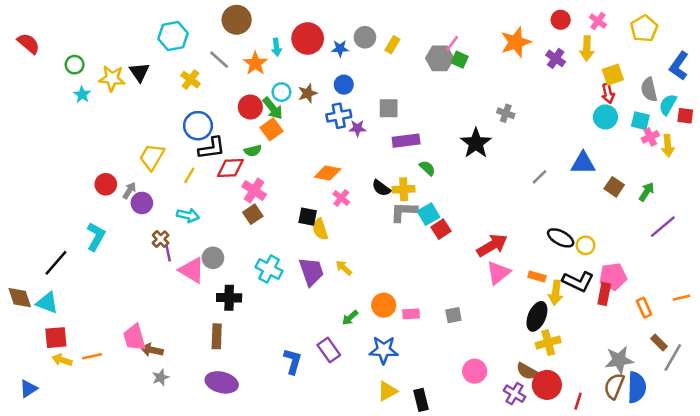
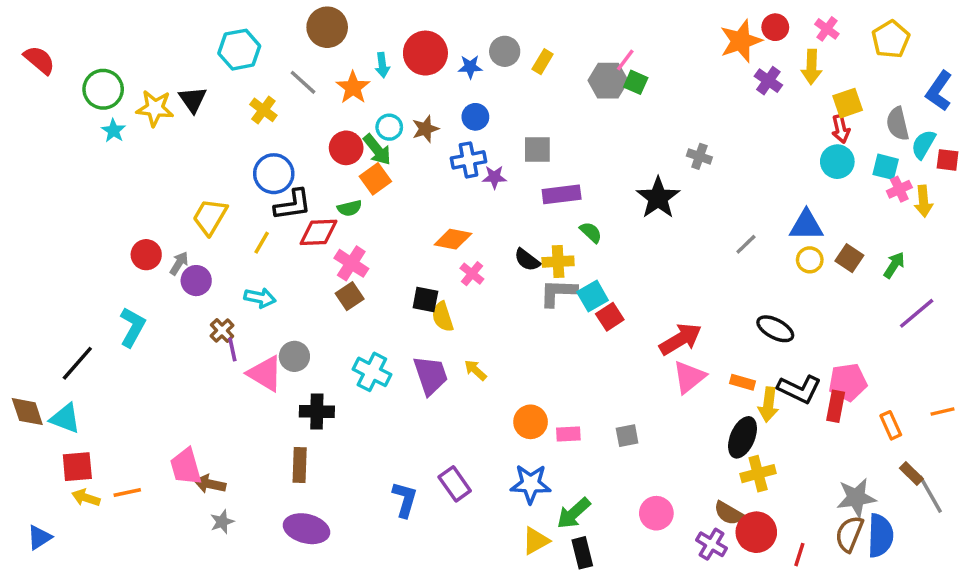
orange star: (516, 42) -> (741, 41), moved
green circle: (75, 65) -> (103, 89), size x1.5
yellow circle: (586, 245) -> (810, 260), moved
green arrow: (350, 318) -> (574, 513), moved, size x1.5
gray line: (673, 357) -> (930, 494), turned -60

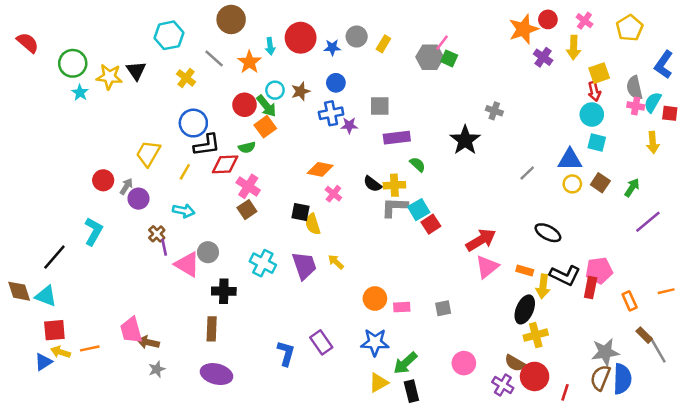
cyan square: (886, 167) -> (597, 143), moved
pink cross: (899, 189) -> (636, 106), moved, turned 35
blue triangle: (39, 537) -> (43, 362), moved

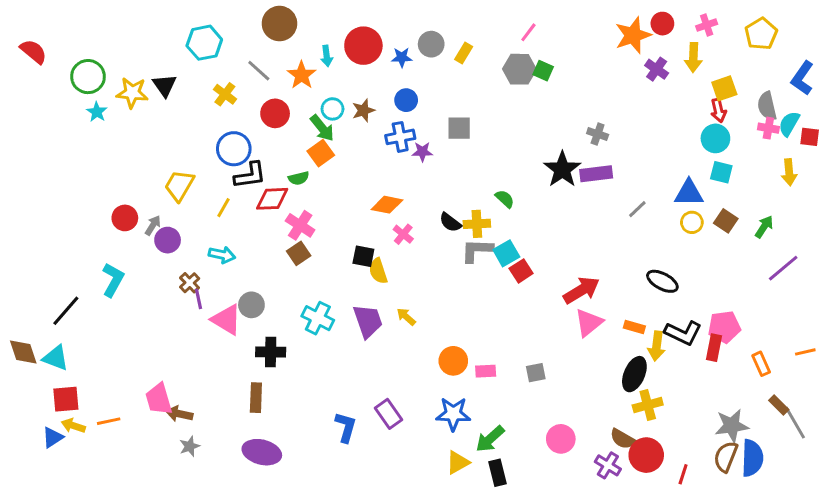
pink cross: (584, 21) -> (707, 25), turned 35
pink line: (442, 43) -> (528, 32), moved
red circle: (245, 105) -> (275, 113), moved
purple rectangle: (397, 138) -> (596, 174), moved

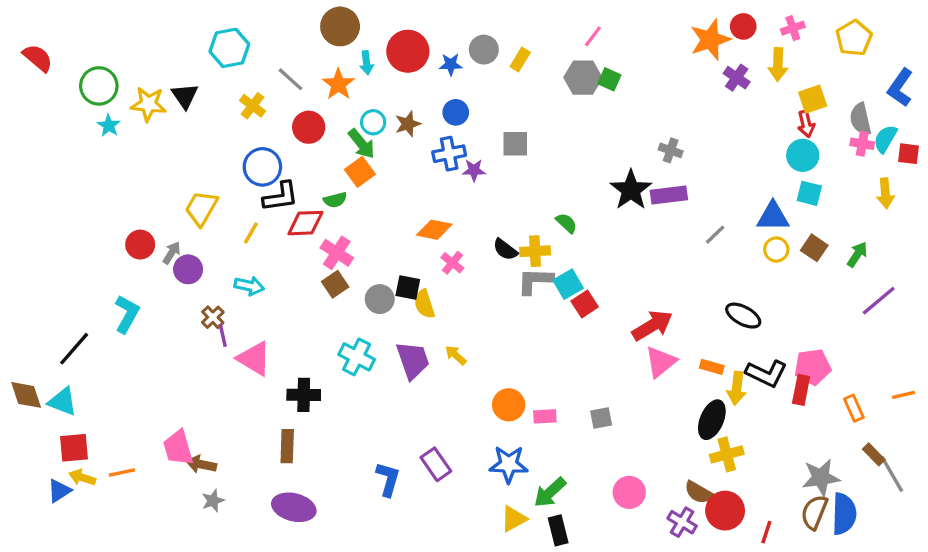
brown circle: (279, 24) -> (340, 26), moved
gray circle: (251, 305) -> (380, 299), moved

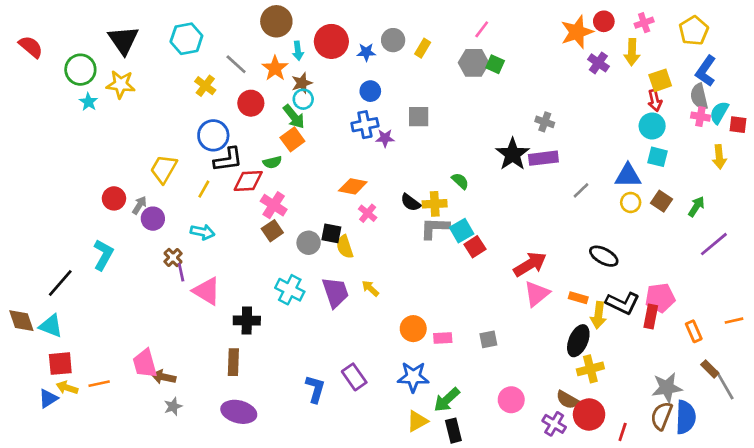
blue L-shape: (900, 88) -> (706, 71), moved
black triangle: (185, 96) -> (123, 40), moved, size x1.4
brown star: (408, 124) -> (302, 83), moved

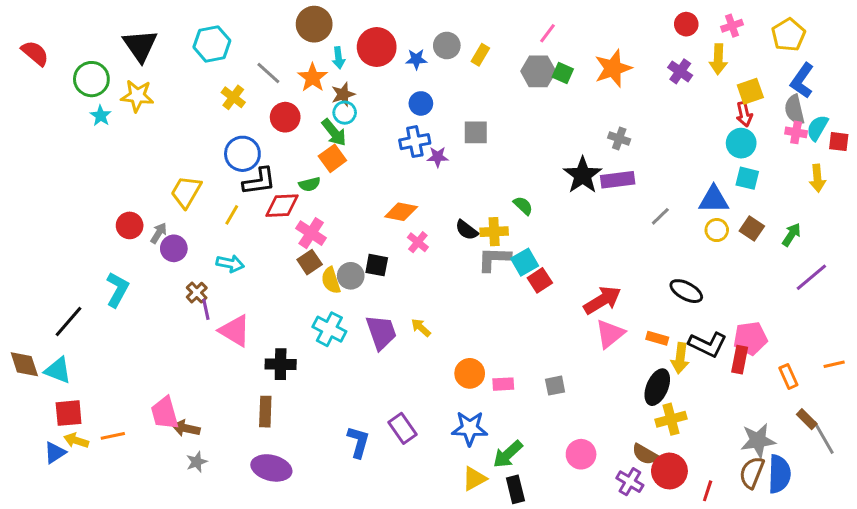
orange star: (577, 32) -> (613, 68), moved
yellow semicircle: (345, 247) -> (331, 280), moved

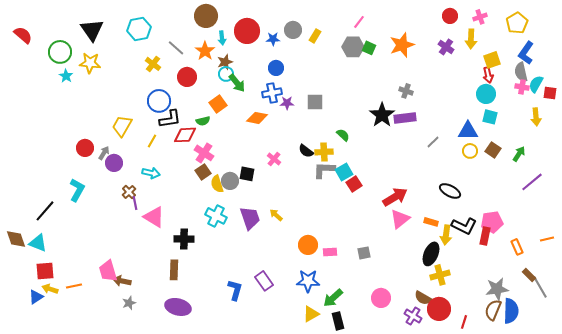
green arrow: (334, 132) -> (237, 83), moved
gray square: (476, 132) -> (315, 102), moved
orange diamond: (401, 212) -> (257, 118), moved

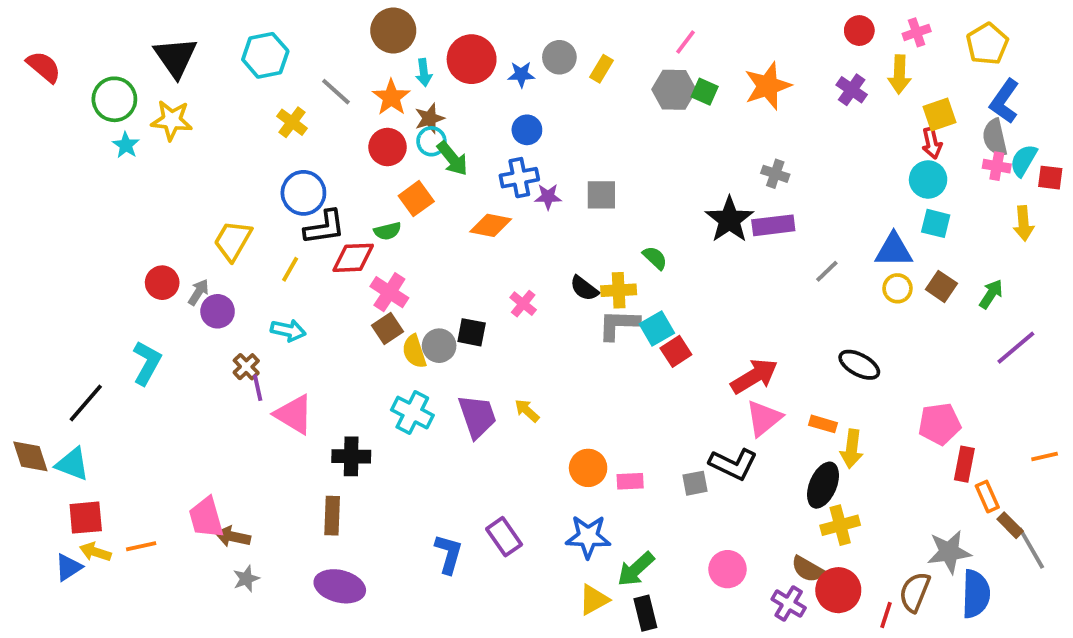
red circle: (187, 77) -> (388, 147), moved
black L-shape: (464, 226) -> (733, 464), moved
red rectangle: (485, 236) -> (964, 464), moved
orange rectangle: (517, 247) -> (987, 497), moved
brown semicircle: (493, 310) -> (915, 592), moved

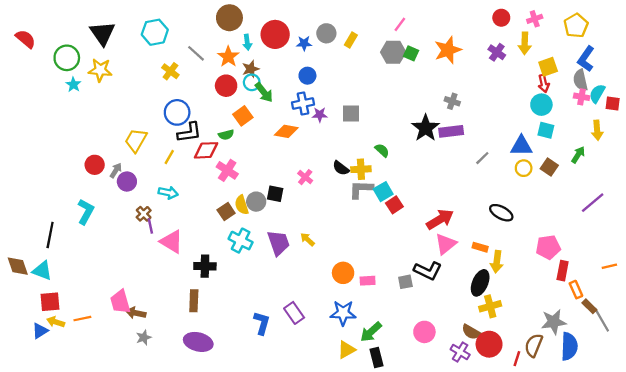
green arrow: (991, 294) -> (578, 155), moved
brown square: (388, 328) -> (226, 212), moved
black line: (86, 403) -> (50, 235), turned -30

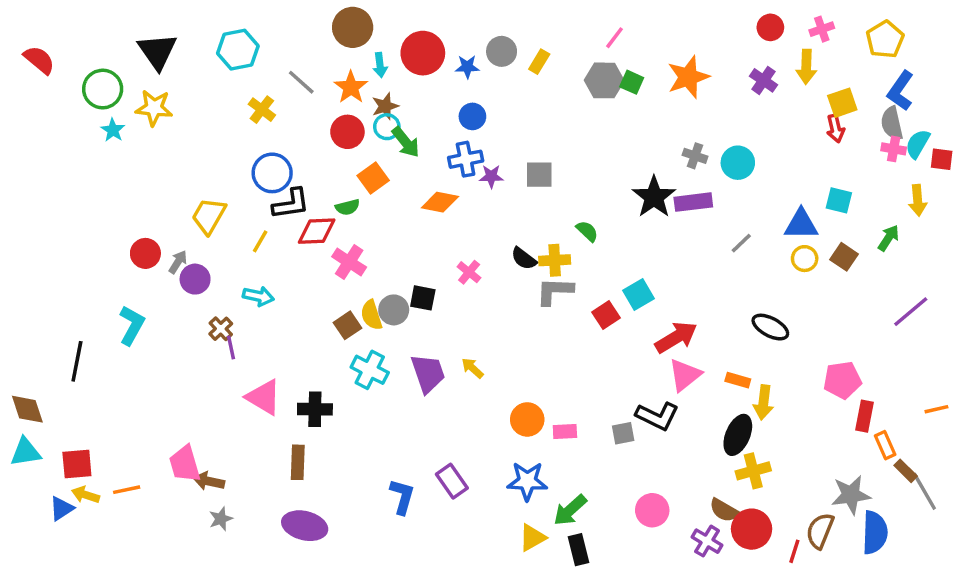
cyan circle: (541, 105) -> (738, 163), moved
cyan square: (383, 192) -> (639, 294), moved
pink triangle: (171, 242) -> (264, 397), moved
cyan triangle: (42, 271) -> (26, 452), moved, turned -30

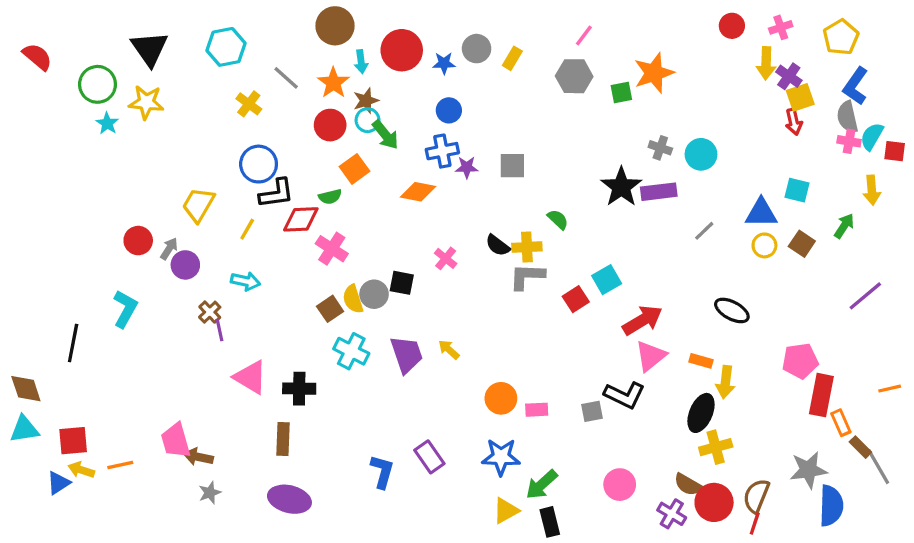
purple cross: (764, 80) -> (789, 76), moved
green square: (632, 82) -> (621, 92), moved, turned -35
red rectangle: (865, 416) -> (821, 395), size x1.4
brown semicircle: (820, 531) -> (756, 496), moved

